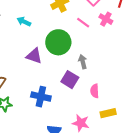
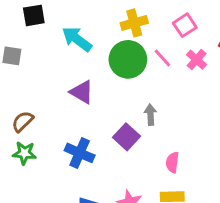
cyan arrow: (24, 22) -> (77, 39), size x1.5
green circle: (58, 42) -> (128, 59), moved
pink semicircle: (95, 91) -> (172, 162), moved

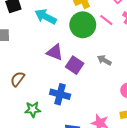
gray arrow: (150, 115) -> (104, 60), turned -48
purple square: (127, 137) -> (75, 65), moved
green star: (24, 153) -> (33, 109), moved

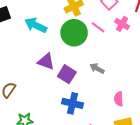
blue cross: (60, 94) -> (73, 103), moved

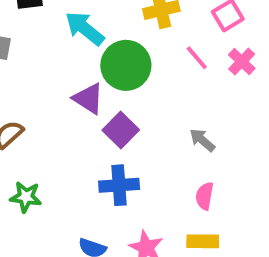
green circle: (74, 33) -> (126, 65), moved
gray arrow: (97, 68) -> (202, 140), moved
blue cross: (73, 103) -> (119, 185), turned -30

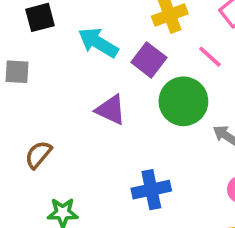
green circle: (126, 65) -> (183, 101), moved
purple square: (121, 130) -> (149, 60), moved

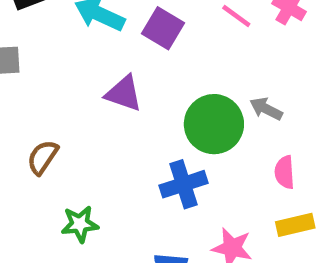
green circle: (183, 101) -> (214, 124), moved

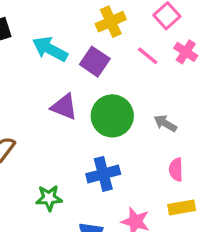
green circle: (214, 124) -> (112, 116), moved
green star: (80, 224) -> (49, 198), moved

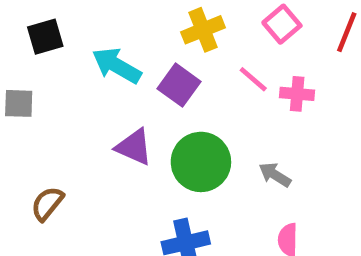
pink cross: (186, 52) -> (297, 94), moved, turned -30

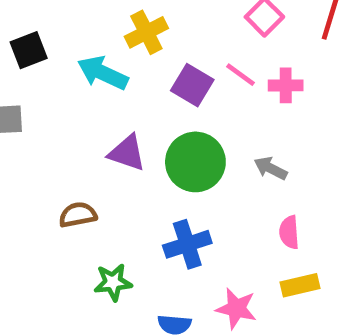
yellow cross: (203, 30) -> (146, 32), moved
purple square: (179, 85) -> (192, 85), moved
brown semicircle: (47, 204) -> (78, 215), moved, turned 45

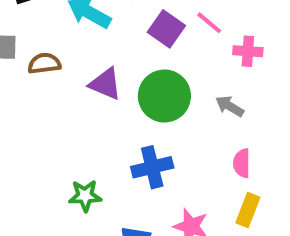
pink cross: (286, 85) -> (248, 51), moved
brown semicircle: (78, 215) -> (44, 63), moved
yellow rectangle: (300, 285) -> (248, 210), turned -60

